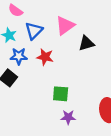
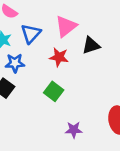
red star: (45, 57) -> (59, 57), moved
green square: (61, 94) -> (54, 91), moved, turned 35

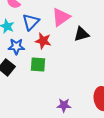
red star: (59, 57) -> (43, 41), moved
green square: (54, 91) -> (38, 64), moved, turned -35

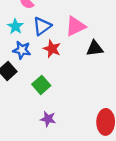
green square: (38, 64) -> (41, 85), moved, turned 35
purple star: (64, 105) -> (48, 119), moved

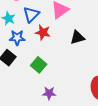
black triangle: (95, 48) -> (77, 37), moved

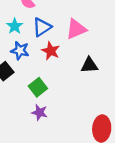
purple star: (49, 93) -> (40, 112), moved

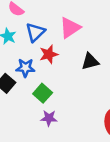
blue star: (20, 51) -> (25, 68), moved
red star: (51, 51) -> (49, 54), turned -30

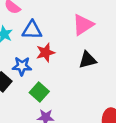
pink triangle: (70, 28) -> (83, 25), moved
blue triangle: (35, 32) -> (32, 30), turned 45

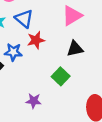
blue triangle: (32, 30) -> (24, 19), turned 36
green square: (39, 92) -> (61, 76), moved

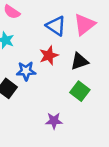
blue triangle: (24, 19) -> (56, 26), moved
black triangle: (75, 49) -> (79, 61), moved

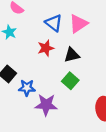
blue star: (26, 71) -> (27, 88), moved
purple star: (54, 121) -> (46, 105), size x1.5

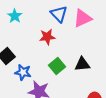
black triangle: (72, 55) -> (82, 64), moved
green square: (70, 81) -> (57, 66), moved

